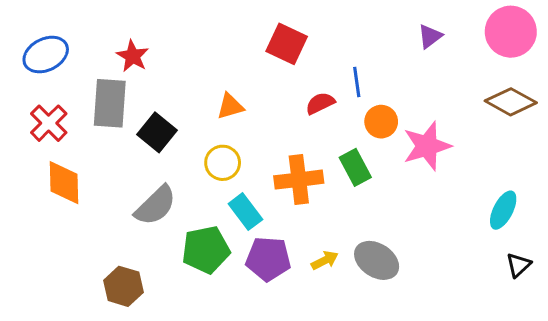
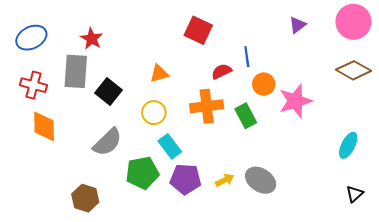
red cross: (49, 123) -> (33, 85), turned -30
orange cross: (299, 180) -> (207, 106), moved
black triangle: (518, 265) -> (355, 194), moved

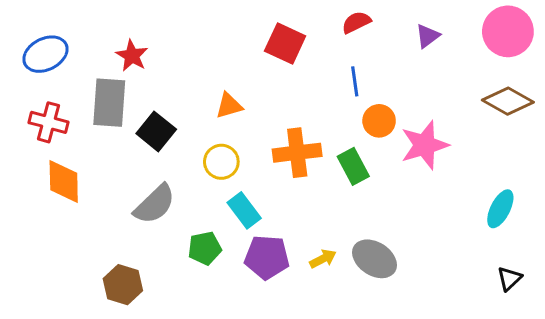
red semicircle: (221, 71) -> (356, 22), moved
green pentagon: (142, 173) -> (205, 248), size x0.7

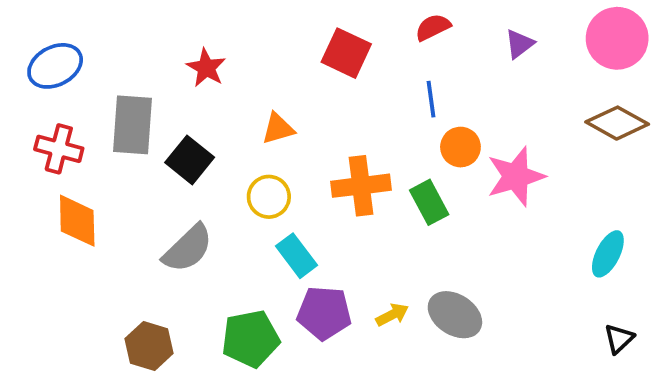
red star: (132, 56) -> (206, 68), moved
green pentagon: (205, 248) -> (250, 339), moved, size x1.4

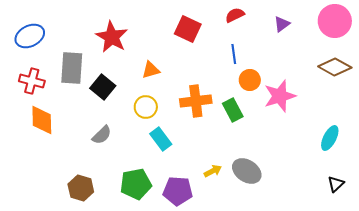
red star: (206, 68) -> (112, 37), size x1.5
gray semicircle: (188, 248) -> (102, 135), size x0.7
purple pentagon: (324, 313) -> (178, 191), moved

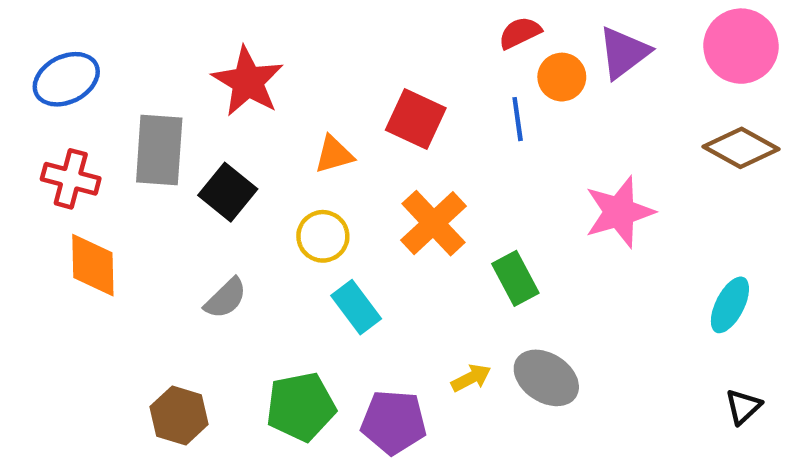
purple triangle: (282, 24) -> (624, 53), size x1.5
red square: (188, 29) -> (416, 119), moved
orange circle: (250, 80) -> (562, 77), moved
orange cross: (196, 101) -> (433, 223), turned -36
green rectangle: (233, 110) -> (515, 278), moved

